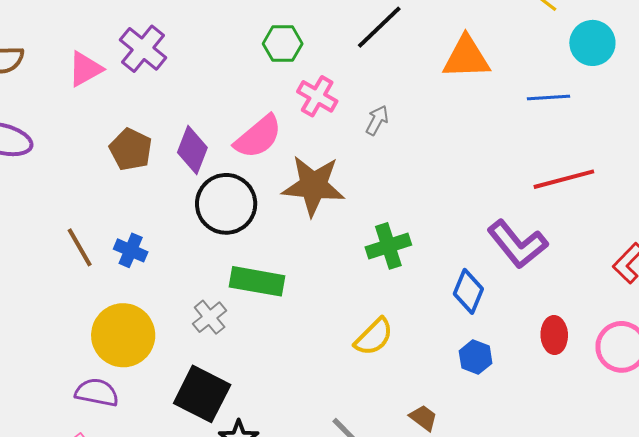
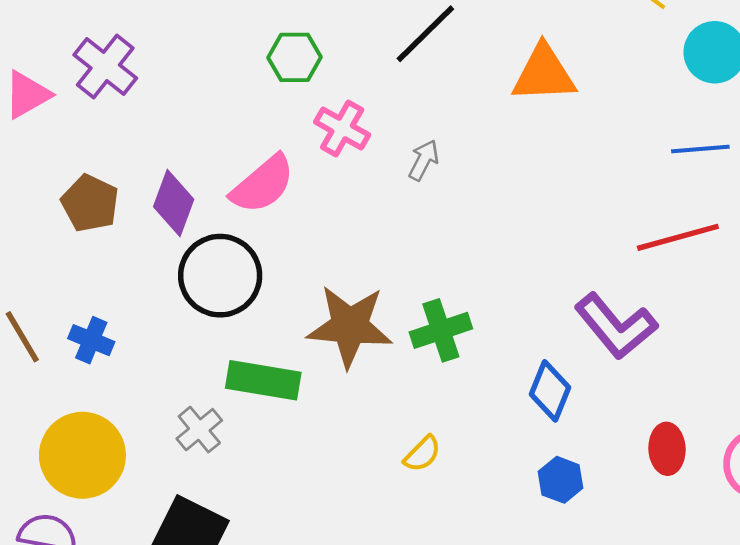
blue line: (549, 98) -> (700, 149), moved
brown star: (313, 186) -> (350, 326), moved
yellow semicircle: (374, 337) -> (422, 454), size x0.7

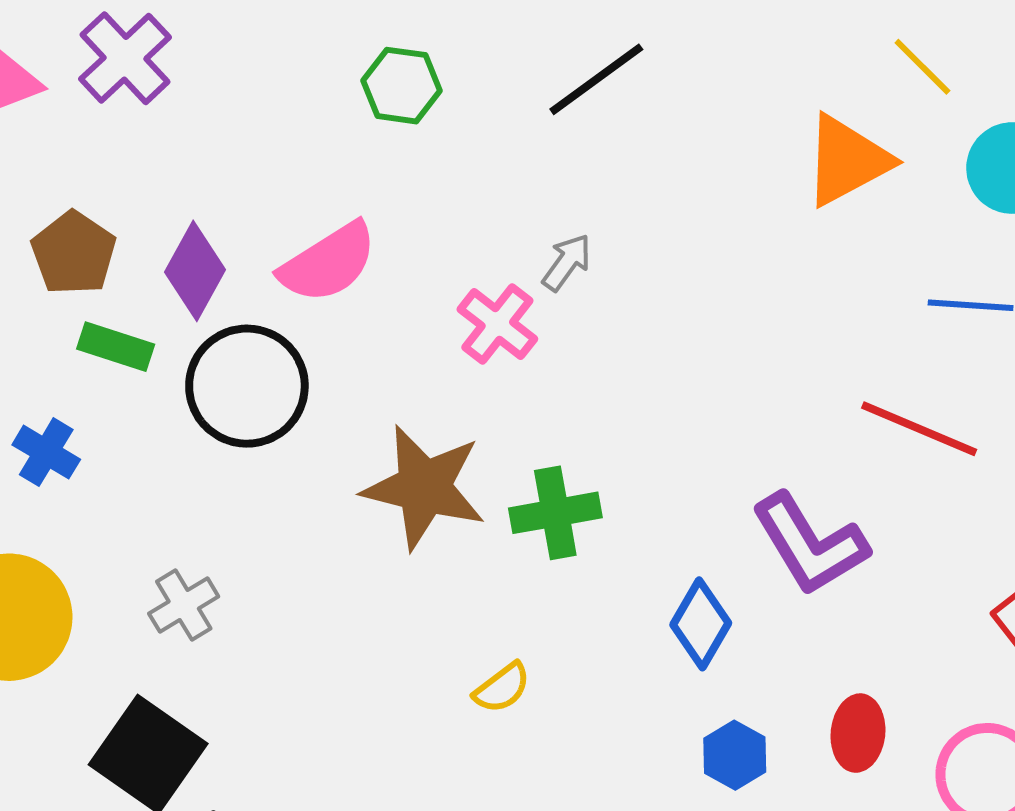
orange triangle: (544, 74) -> (847, 160), moved, turned -34
pink cross: (342, 128) -> (497, 324), moved
red line: (678, 237) -> (919, 429), turned 30
green rectangle: (263, 380) -> (116, 347), moved, size x0.7
blue hexagon: (561, 480) -> (735, 755), moved

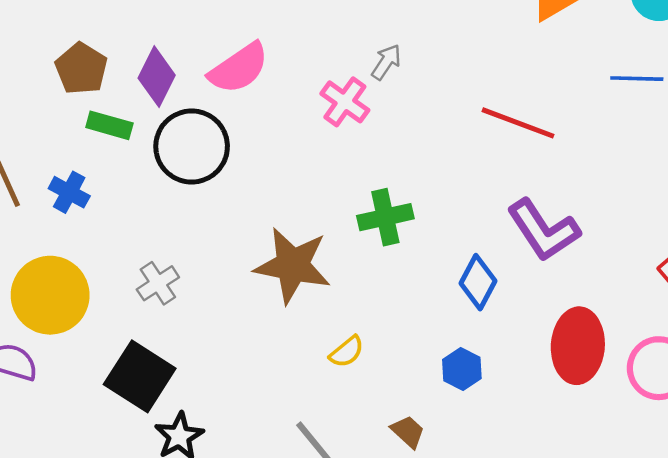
red line: (919, 429) -> (518, 123), moved
brown star: (424, 487) -> (293, 265), moved
yellow semicircle: (502, 688) -> (347, 352), moved
red ellipse: (858, 733) -> (578, 346), size x1.6
blue hexagon: (735, 755) -> (462, 369), moved

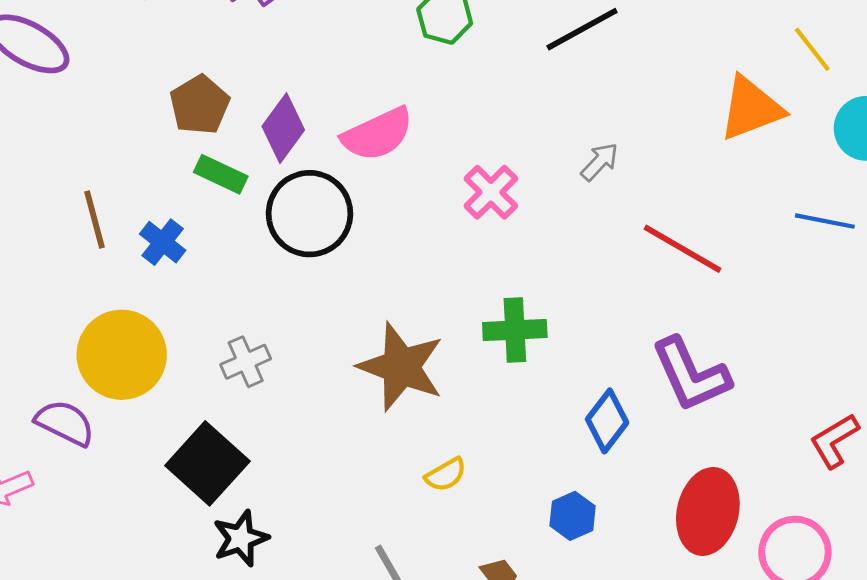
gray arrow: (386, 62) -> (600, 162), moved

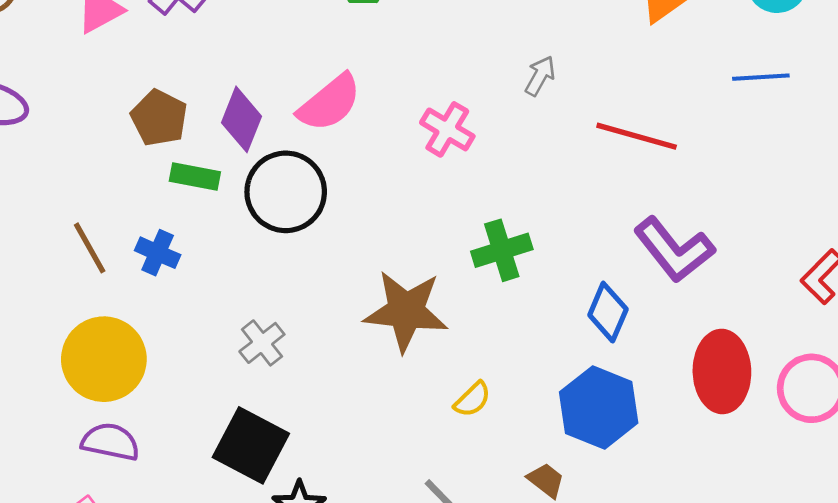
yellow circle: (122, 355) -> (104, 359), moved
blue hexagon: (573, 516) -> (599, 408), size x1.8

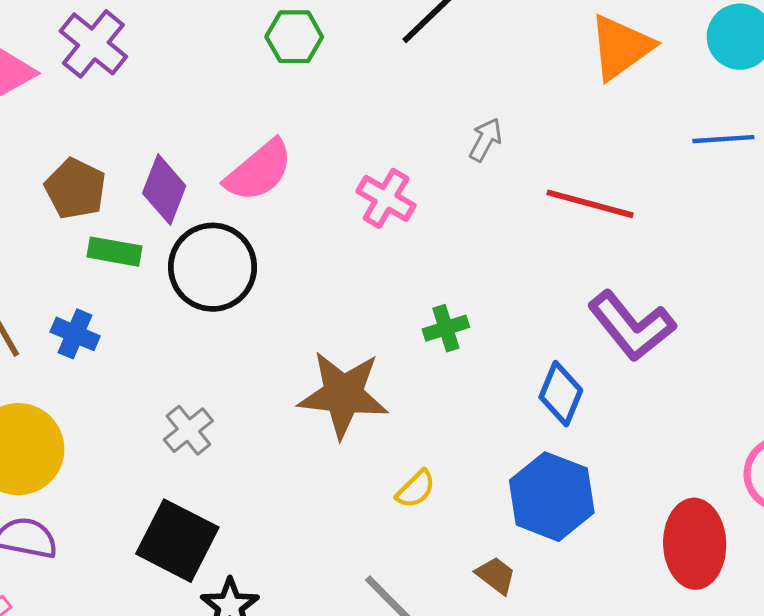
green cross: (502, 250) -> (446, 328), size x0.7
red ellipse: (722, 372) -> (695, 544), moved

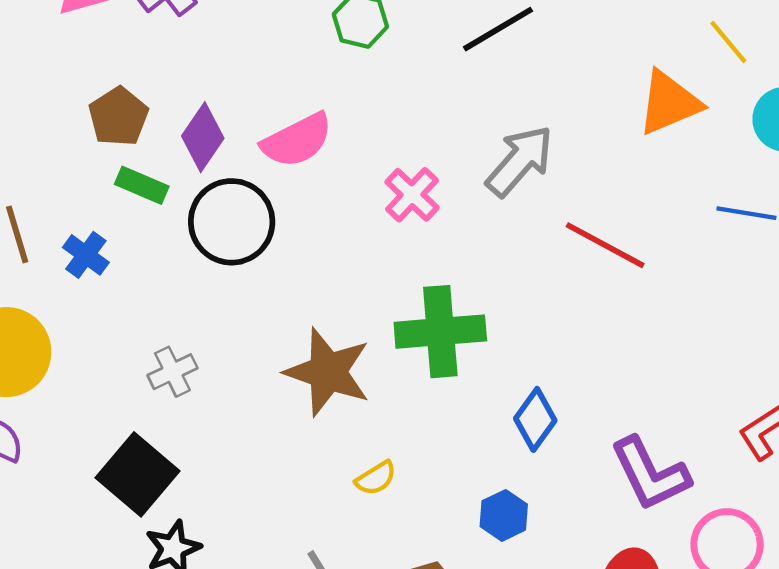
gray arrow: (485, 140) -> (520, 161), size x1.8
purple L-shape: (631, 326) -> (650, 474), moved
green cross: (446, 328) -> (440, 332), size x2.0
blue hexagon: (552, 497) -> (504, 515), size x0.6

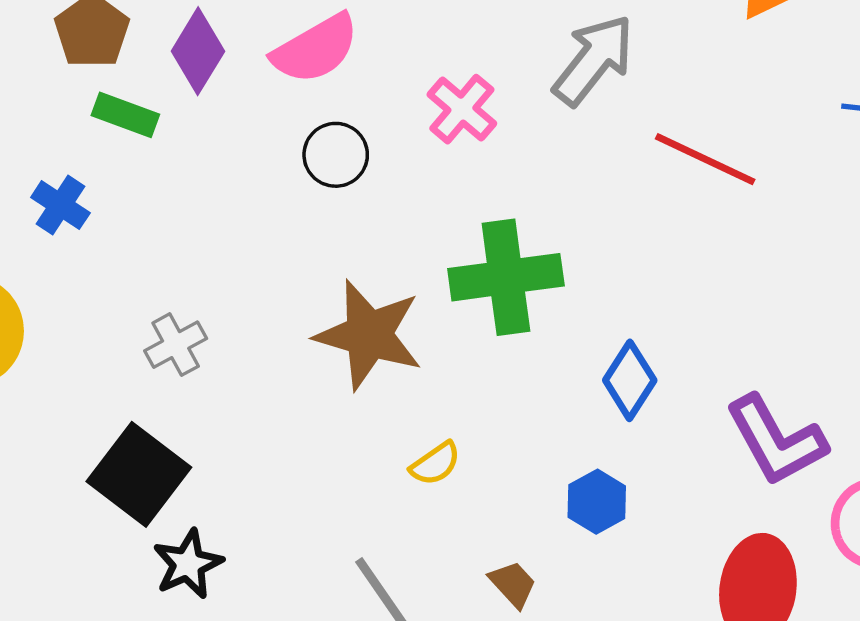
black circle: (232, 222) -> (336, 155), moved, size x0.6

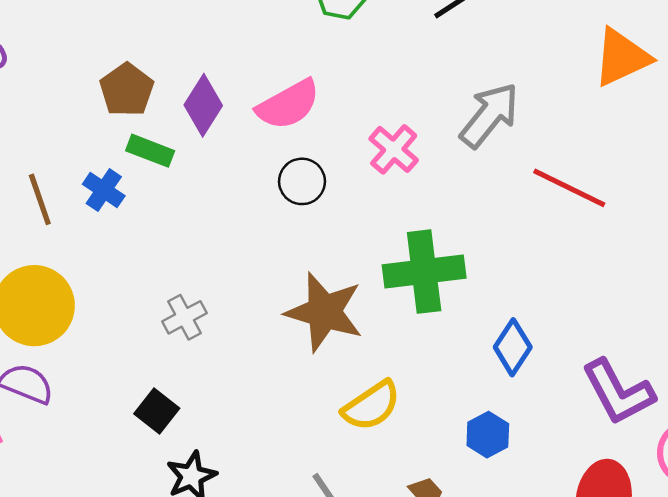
blue cross: (60, 205) -> (104, 190), moved
yellow semicircle: (435, 464) -> (371, 406), size x1.6
black square: (139, 474) -> (157, 411), size x0.6

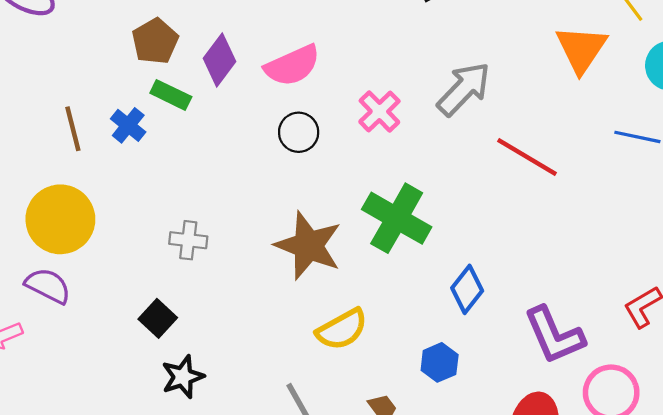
orange triangle: (622, 57) -> (581, 49), turned -36
green cross: (424, 272) -> (397, 218), turned 32
gray cross: (185, 317) -> (188, 240), turned 30

